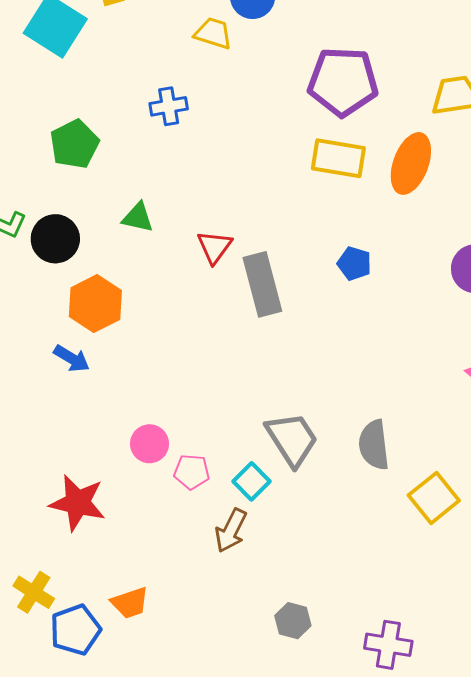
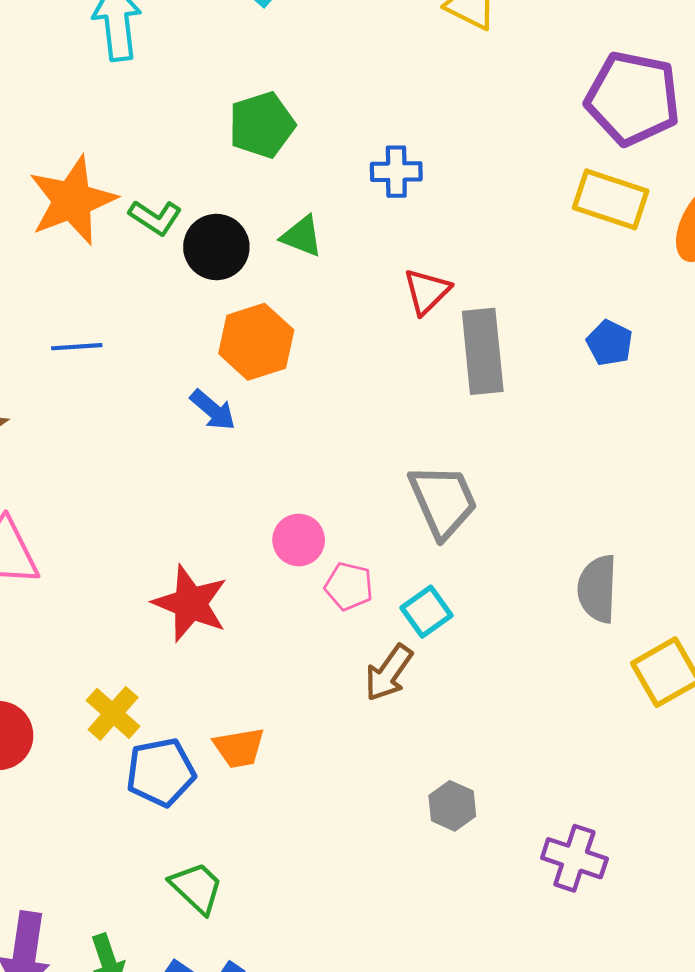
blue cross: (169, 106) -> (396, 172), moved
green triangle: (138, 217) -> (302, 236), moved
gray trapezoid: (292, 439) -> (443, 501), moved

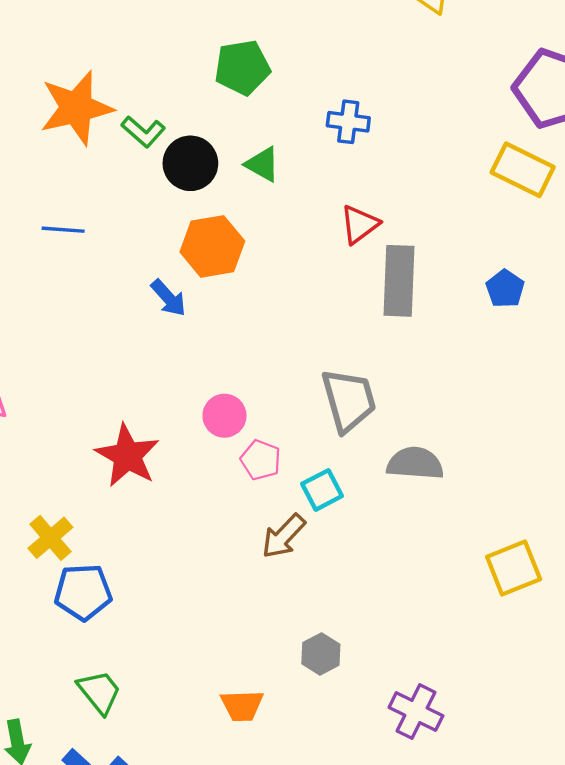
gray semicircle: (597, 589) -> (415, 463), moved, turned 84
orange trapezoid: (239, 748) -> (242, 706), moved

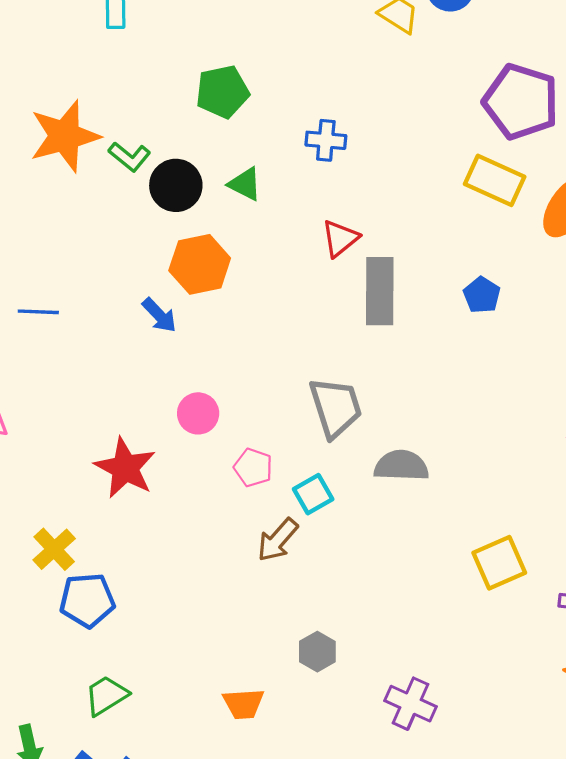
blue line: (63, 230) -> (38, 312), moved
pink circle: (224, 416) -> (198, 413), moved
green trapezoid: (99, 692) -> (106, 695), turned -81

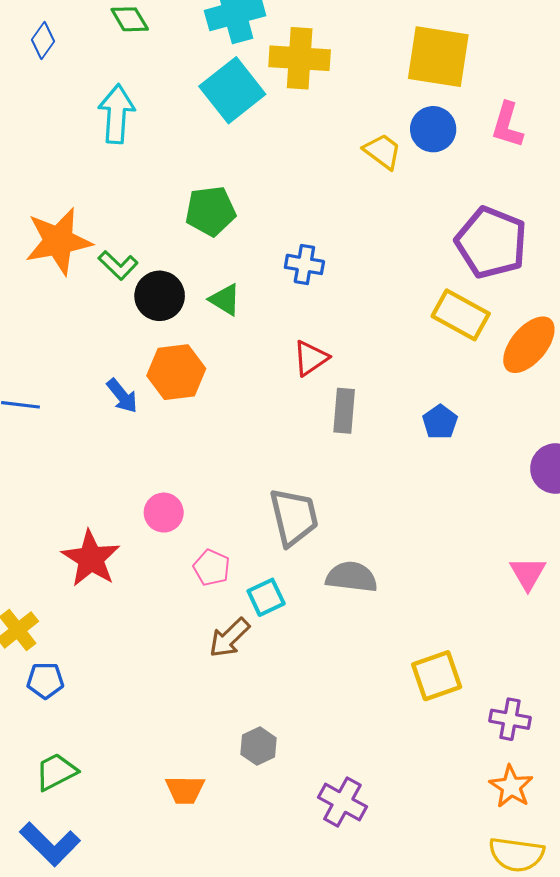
gray rectangle: (380, 291) -> (344, 411), size x0.7
blue arrow: (159, 315) -> (122, 396), moved
blue pentagon: (87, 600) -> (45, 680), size x0.7

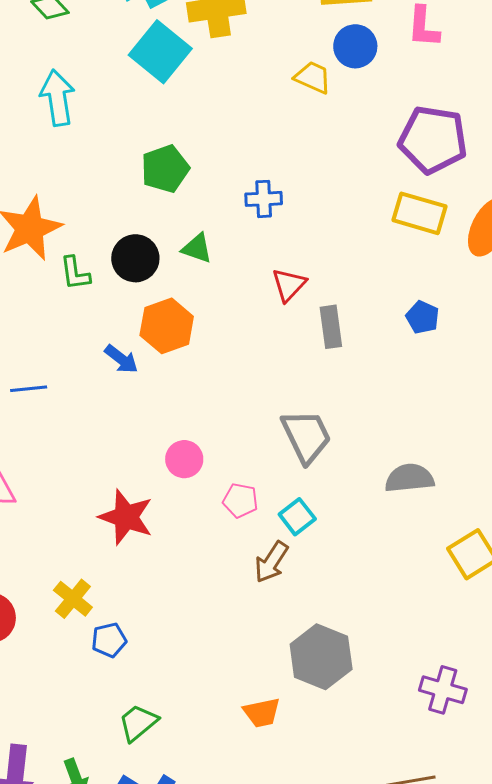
green L-shape: (118, 265) -> (75, 273), moved, turned 51
gray semicircle: (352, 577) -> (409, 478), moved
gray hexagon: (258, 746) -> (321, 657), size x1.8
purple cross: (342, 802) -> (443, 690), moved

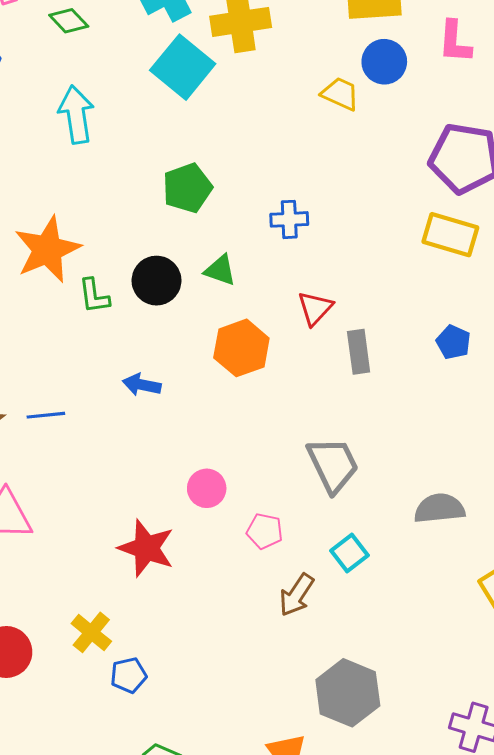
orange hexagon: (167, 326) -> (241, 348), moved
blue arrow: (121, 359) -> (142, 385), turned 153
cyan square: (297, 517) -> (349, 553), moved

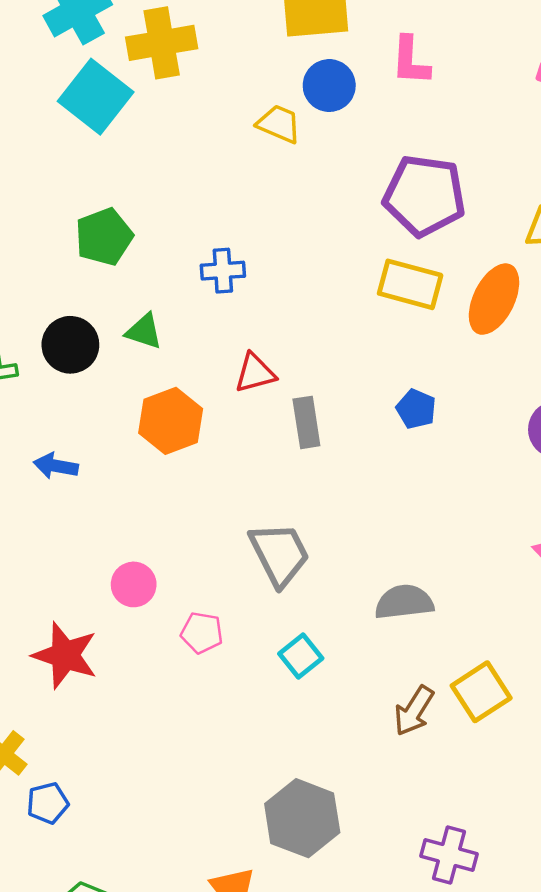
red triangle: (315, 308) -> (255, 373), turned 33
brown arrow: (297, 595) -> (414, 711), moved

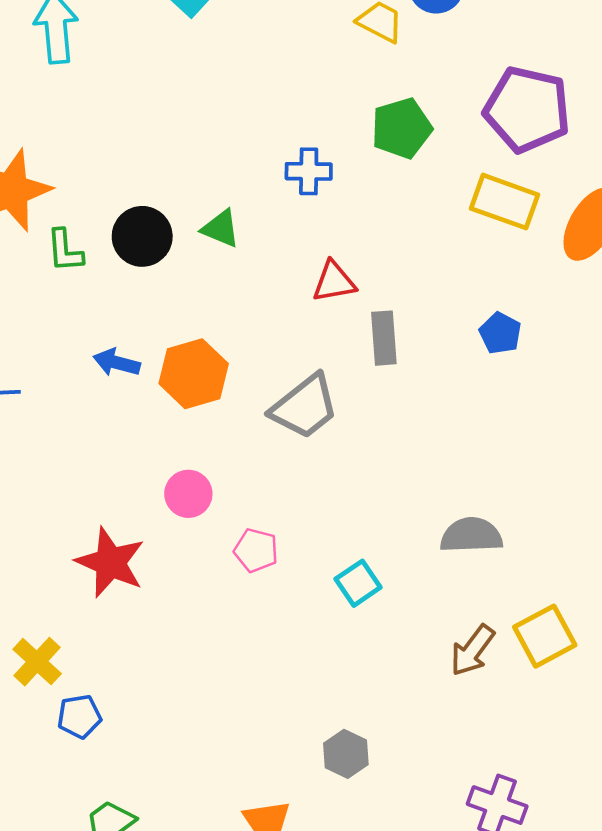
green pentagon: (104, 237) -> (402, 128), moved
orange hexagon: (171, 421) -> (194, 374), moved
gray trapezoid: (279, 554) -> (305, 407), moved, turned 74
gray hexagon: (302, 818) -> (346, 754), size x0.6

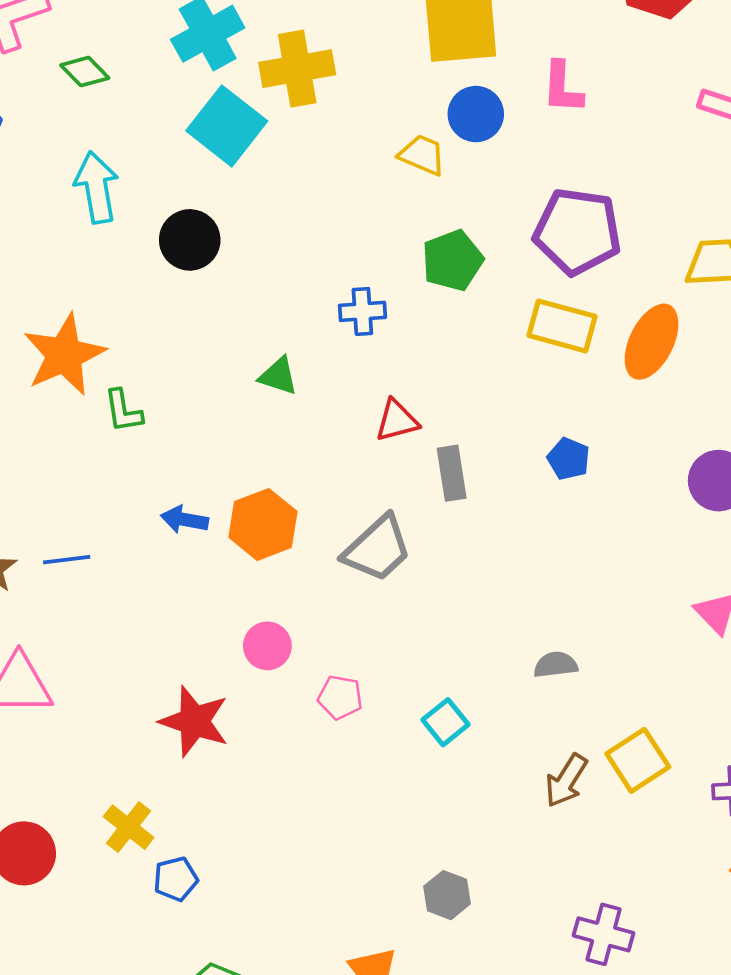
black circle: (142, 236) -> (190, 240), moved
gray semicircle: (471, 535) -> (556, 665), size x0.7

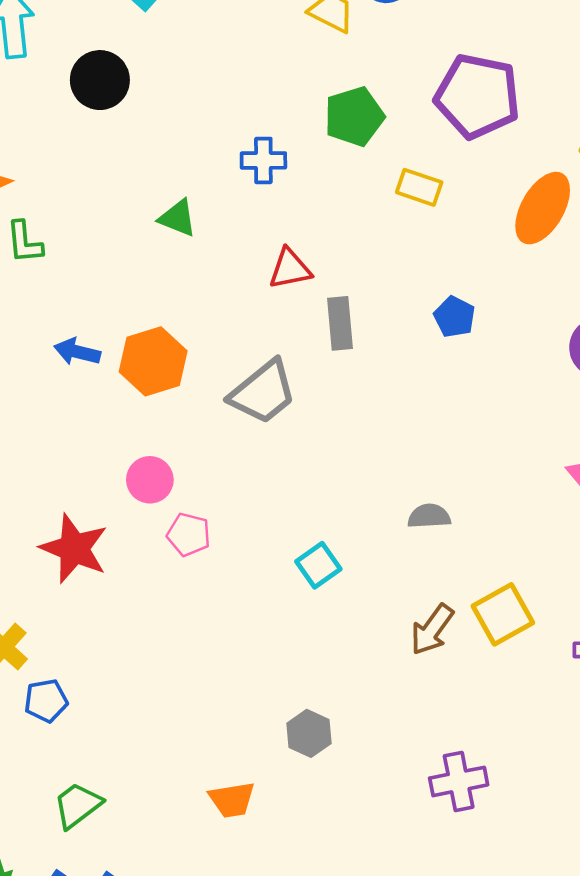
yellow rectangle: (562, 326) -> (419, 187), moved, size x0.7
pink pentagon: (340, 697) -> (189, 534), moved
purple cross: (604, 934) -> (459, 781), turned -30

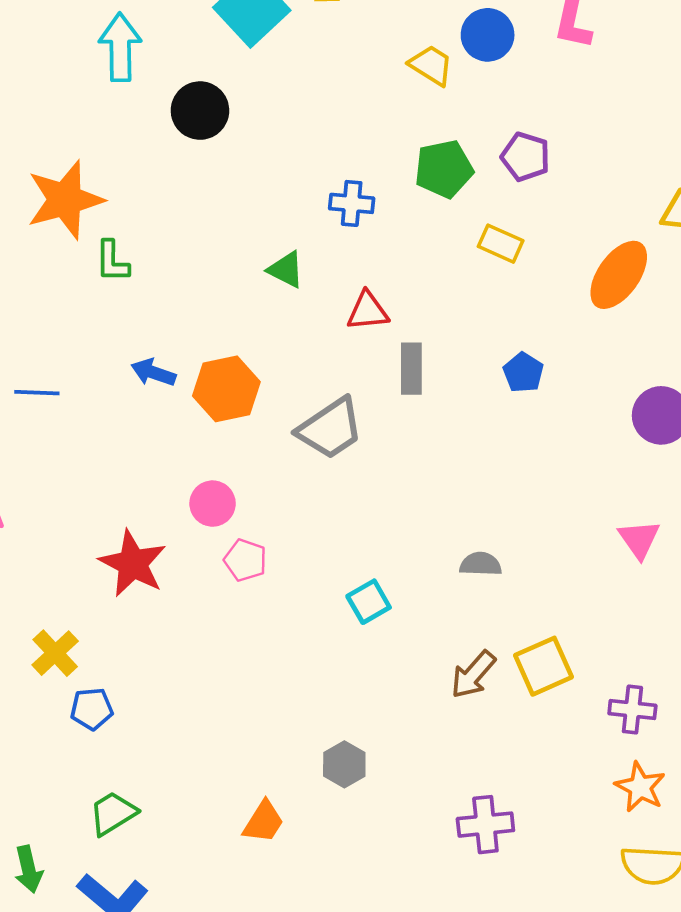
purple pentagon: (477, 96) -> (525, 157), moved, size x0.6
green triangle: (178, 218) -> (286, 270), moved
orange trapezoid: (232, 800) -> (263, 822), turned -54

